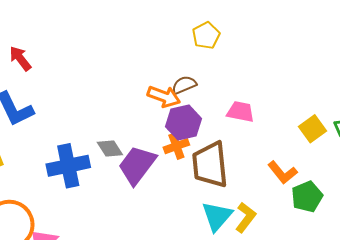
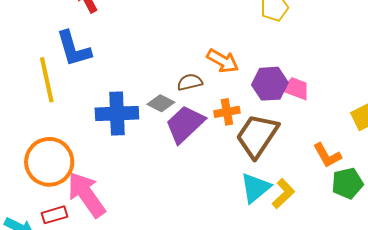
brown semicircle: (184, 85) -> (190, 82), moved
purple hexagon: (184, 123) -> (270, 84), moved
gray diamond: (110, 148) -> (161, 103), turned -40
brown trapezoid: (210, 165) -> (257, 136), turned 30

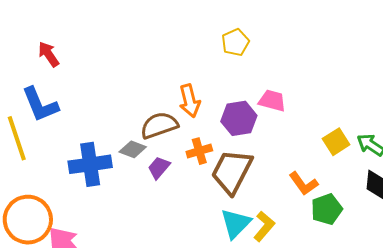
orange arrow: (223, 61) -> (190, 101), turned 52
brown semicircle: (190, 82) -> (159, 125), size x1.5
pink trapezoid: (296, 89) -> (272, 101), moved
purple trapezoid: (185, 124) -> (159, 168), size x0.6

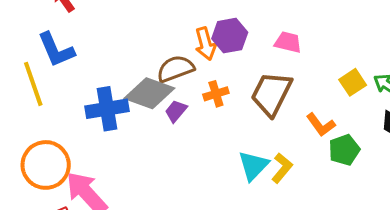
purple hexagon: (239, 118) -> (230, 36), moved
gray diamond: (133, 149) -> (149, 93), size x1.8
brown trapezoid: (232, 172) -> (271, 94), moved

